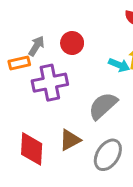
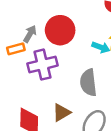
red circle: (72, 43) -> (60, 30), size x1.5
gray semicircle: (103, 106) -> (88, 83), turned -52

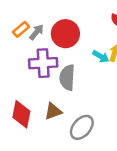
orange rectangle: (16, 49) -> (21, 29), moved, turned -35
gray semicircle: (88, 83) -> (67, 77), moved

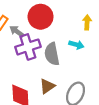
gray arrow: (36, 32) -> (17, 31), moved, turned -80
cyan arrow: (101, 56) -> (76, 45), moved

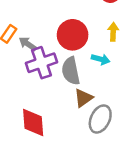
red circle: (41, 17) -> (73, 35), moved
brown triangle: (47, 86) -> (83, 98), moved

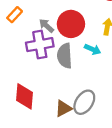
gray arrow: (28, 44) -> (46, 26), moved
brown triangle: (83, 98) -> (63, 108), moved

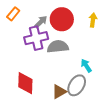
gray arrow: (46, 26) -> (41, 22), turned 96
cyan arrow: (93, 49) -> (86, 66), moved, turned -144
gray semicircle: (65, 56) -> (58, 47), turned 90

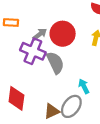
orange rectangle: (13, 14) -> (11, 23), turned 48
purple cross: (36, 38) -> (33, 51), turned 30
gray semicircle: (58, 47) -> (55, 63), turned 65

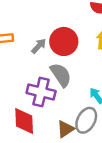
purple cross: (33, 51) -> (41, 92), moved

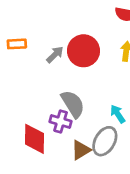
gray semicircle: (61, 75) -> (73, 104), moved
purple cross: (41, 92) -> (61, 121), moved, size x0.7

